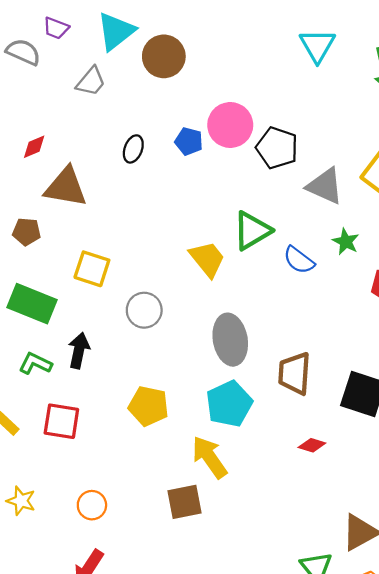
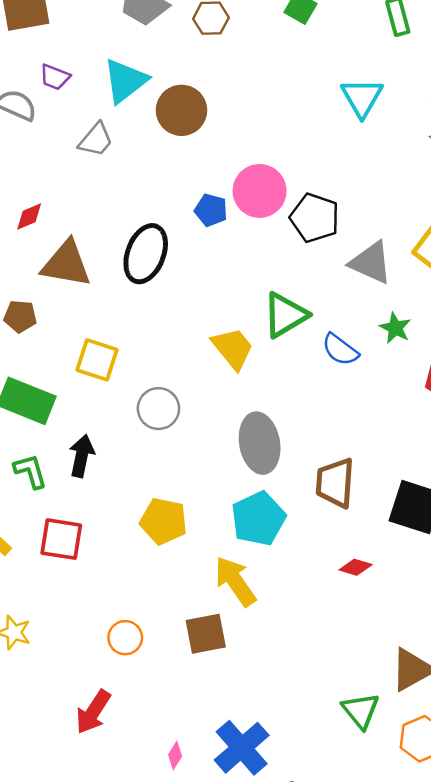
black ellipse: (133, 149) -> (146, 254), moved, size x1.8
green L-shape: (35, 364) -> (30, 471), turned 48
orange circle: (92, 505) -> (125, 638), moved

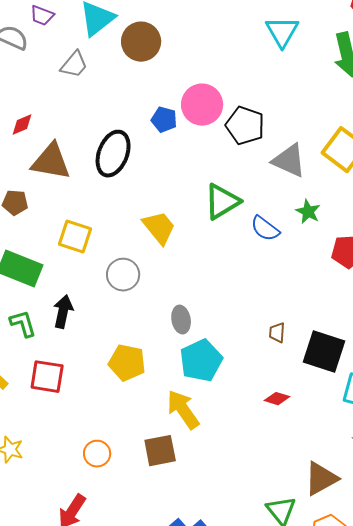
yellow trapezoid: (233, 348) -> (159, 228), moved
gray ellipse: (260, 443) -> (181, 320), moved, size x0.6
brown trapezoid: (335, 483) -> (277, 333), moved, size x0.5

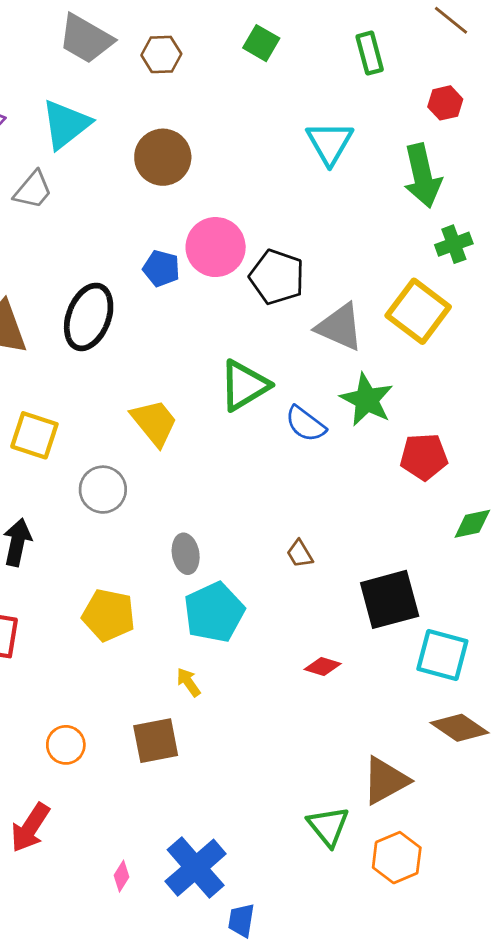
brown circle: (141, 42) -> (163, 157), moved
green star: (308, 212) -> (367, 400), size x1.5
brown trapezoid: (277, 333) -> (300, 554), moved, turned -35
black square: (324, 352) -> (390, 599), turned -33
yellow arrow: (183, 410) -> (188, 682), size x0.5

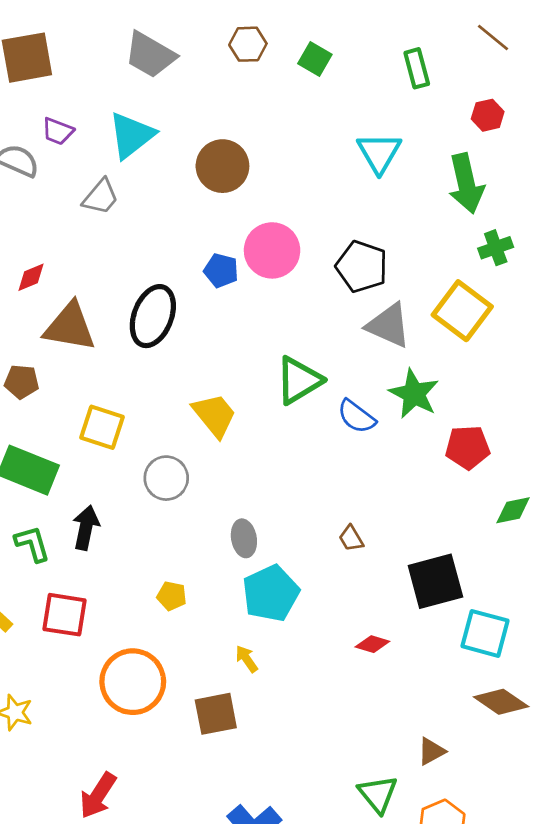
brown hexagon: (161, 54) -> (248, 44), moved
black pentagon: (277, 277) -> (362, 266), moved
yellow pentagon: (109, 615) -> (172, 596), size x0.6
orange circle: (66, 745) -> (133, 682), moved, size x1.8
brown triangle: (385, 781) -> (431, 751), size x0.6

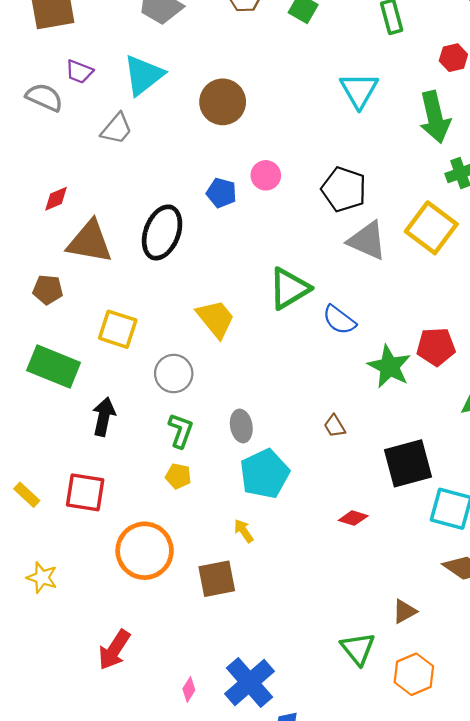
pink circle: (272, 250) -> (266, 175), size x0.6
green star: (414, 394) -> (389, 367), moved
green L-shape: (32, 544) -> (181, 431), moved, turned 36

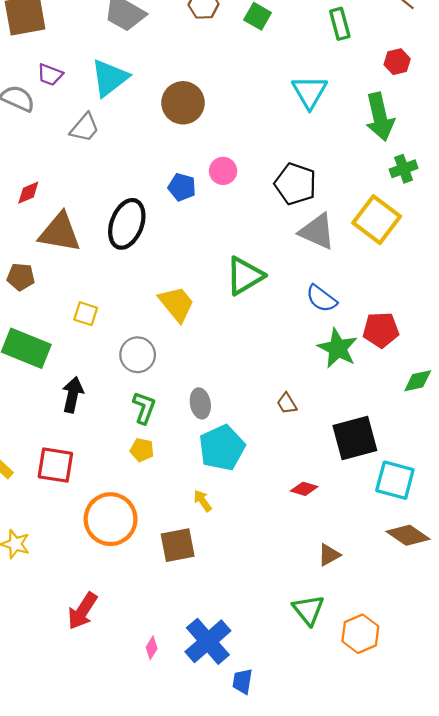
blue semicircle: (339, 320) -> (321, 299), moved
yellow square: (118, 329) -> (86, 314), size x0.7
brown triangle: (404, 611) -> (329, 555), moved

